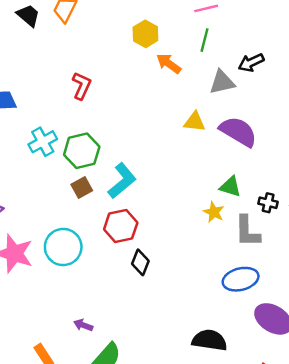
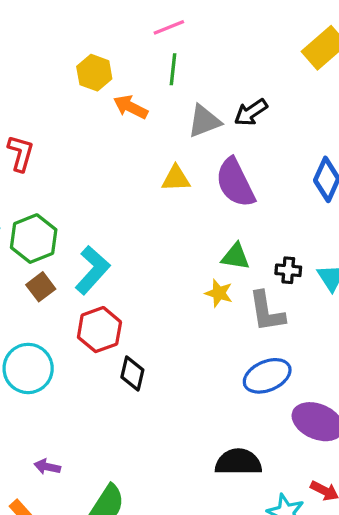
black arrow: (251, 63) -> (251, 112), moved
purple semicircle: (238, 132) -> (235, 183), turned -138
purple arrow: (83, 325) -> (47, 467), moved

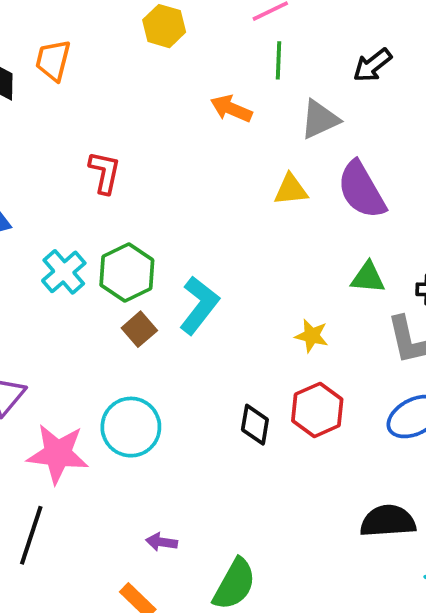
yellow hexagon: (94, 73) -> (164, 26), moved
black arrow: (251, 112) -> (372, 65), moved
yellow star: (219, 293) -> (312, 336), moved
red hexagon: (99, 330) -> (317, 410), moved

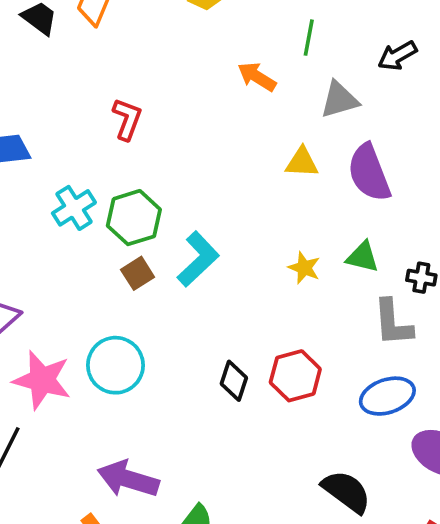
yellow star: (312, 336) -> (304, 268), moved
black semicircle: (388, 521) -> (346, 492), turned 32
purple arrow: (162, 542) -> (128, 479), size x2.0

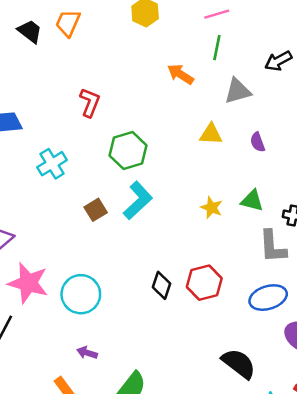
purple semicircle: (369, 173) -> (258, 142), size x0.5
green hexagon: (134, 218) -> (128, 151), moved
cyan circle: (115, 365) -> (81, 294), moved
purple arrow: (128, 479) -> (87, 353), size x0.5

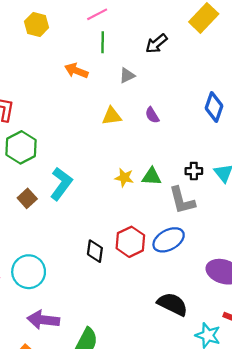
gray triangle: (238, 91) -> (127, 75), size x0.7
green hexagon: (128, 151) -> (21, 147), moved
green triangle: (252, 201) -> (152, 177), moved
blue ellipse: (268, 298) -> (169, 240), moved
purple arrow: (87, 353) -> (43, 320), size x1.8

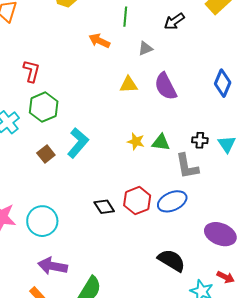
purple semicircle: (152, 115) -> (166, 86), size x1.8
black diamond: (95, 251) -> (104, 207), turned -45

